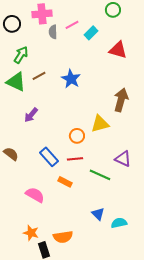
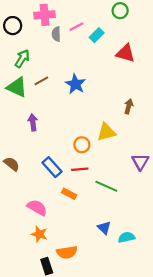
brown arrow: (121, 100) -> (129, 106), size x0.6
purple arrow: (31, 115) -> (33, 122), turned 133
purple triangle: (123, 159) -> (140, 162), moved, turned 36
orange star: (31, 233) -> (39, 234), moved

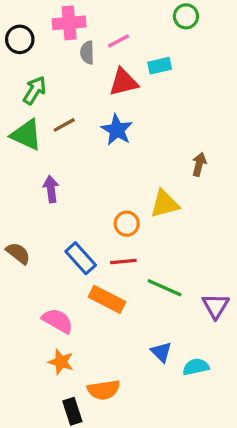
cyan rectangle: (97, 35) -> (160, 66), moved, turned 32
red triangle: (125, 53) -> (123, 82), moved, turned -30
purple triangle: (140, 162) -> (216, 306), moved
orange rectangle: (69, 194) -> (107, 299), size x1.5

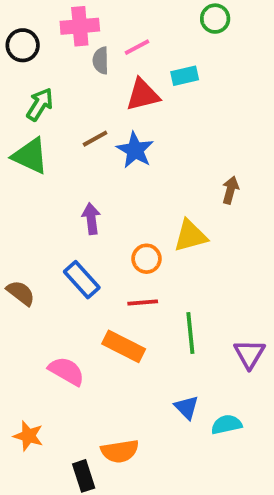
brown line: (64, 125) -> (95, 139), moved
purple arrow: (51, 189) -> (91, 219), moved
blue rectangle: (81, 258) -> (82, 280), moved
green line: (165, 288) -> (190, 333), turned 60
orange star: (61, 362) -> (28, 436), moved

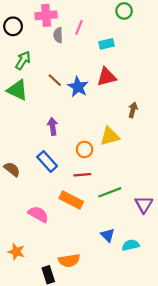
pink line: (137, 47) -> (79, 27), turned -40
red triangle: (143, 95) -> (106, 77), moved
brown line: (95, 139) -> (55, 80), turned 72
green line: (190, 333) -> (110, 192), turned 75

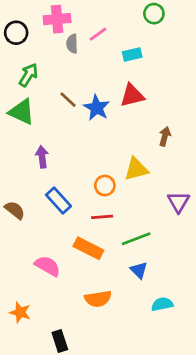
pink line: (79, 27) -> (98, 34), turned 32
purple arrow: (53, 126) -> (42, 157), moved
purple triangle: (144, 204) -> (178, 202), moved
blue triangle: (108, 235) -> (139, 270), moved
orange semicircle: (69, 260) -> (98, 299), moved

